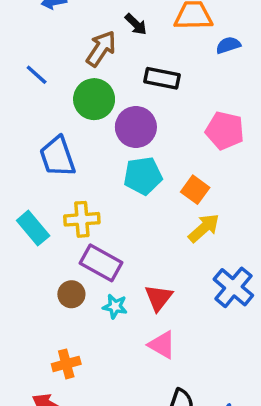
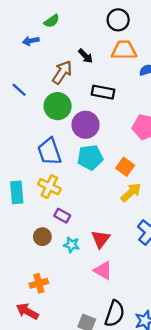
blue trapezoid: (57, 157) -> (49, 152), moved
yellow cross: (82, 219) -> (49, 187), turned 30
cyan rectangle: (33, 228) -> (17, 192), turned 35
purple rectangle: (101, 263) -> (62, 216), size x0.6

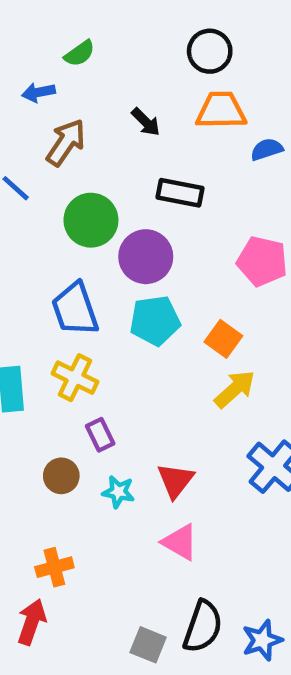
brown arrow: (62, 72) -> (66, 143), moved
purple rectangle: (62, 216) -> (100, 435), turned 35
red arrow: (27, 311) -> (32, 622), turned 80

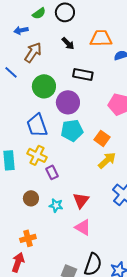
black circle: (210, 51) -> (65, 12), moved
purple rectangle: (100, 435) -> (52, 172), moved

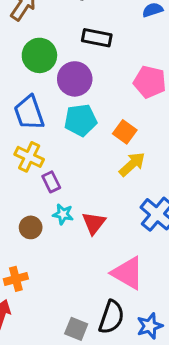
brown circle: (31, 198) -> (31, 227), moved
cyan star: (56, 205) -> (63, 214), moved
pink triangle: (83, 227) -> (128, 273), moved, size x1.4

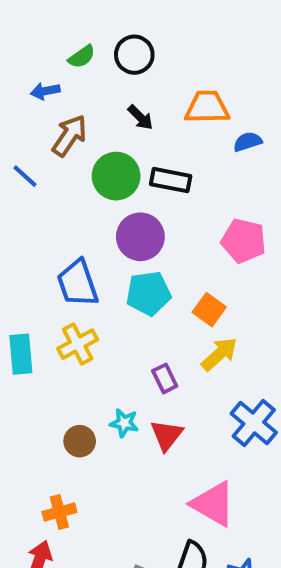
green circle: (39, 55) -> (116, 176), moved
yellow cross: (29, 157) -> (78, 344), turned 36
purple rectangle: (51, 182) -> (165, 378), moved

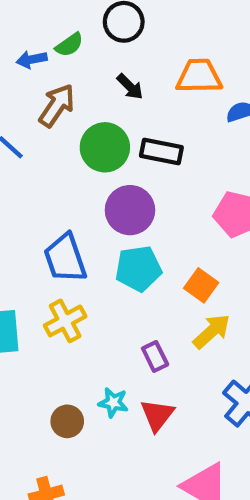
green semicircle: (82, 57) -> (69, 45), moved

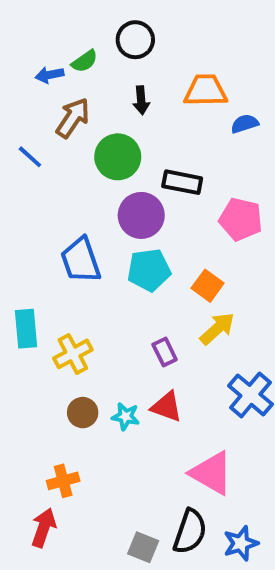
black arrow: (130, 87) -> (141, 100), turned 40
black rectangle: (161, 151) -> (182, 182), moved
yellow cross: (65, 321) -> (73, 354), moved
cyan star: (113, 403) -> (126, 416), moved
red triangle: (157, 415) -> (167, 407), turned -48

